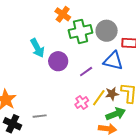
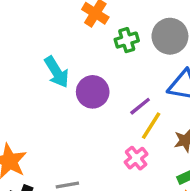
green cross: (81, 31) -> (127, 40), size x0.6
yellow line: (99, 98) -> (151, 126), moved

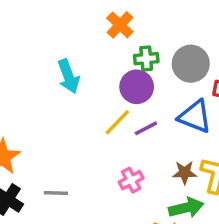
purple circle: (93, 92) -> (137, 87), moved
yellow line: (151, 126) -> (117, 122), moved

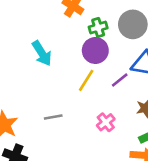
purple line: (146, 128) -> (120, 80), moved
gray line: (56, 193) -> (53, 117), moved

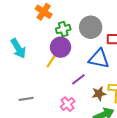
yellow line: (86, 80) -> (52, 59), moved
purple line: (120, 80) -> (78, 79), moved

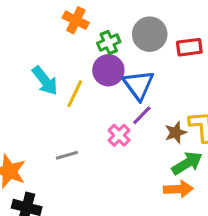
yellow line: (52, 59) -> (75, 94), moved
blue triangle: (99, 59) -> (138, 85), moved, turned 50
pink cross: (68, 104) -> (119, 135), moved

